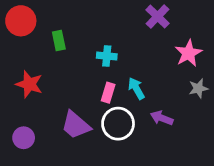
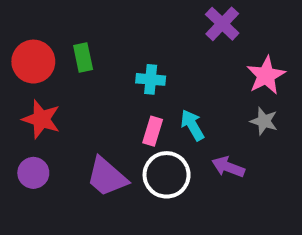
red circle: (21, 21) -> (33, 62), moved
gray star: (198, 88) -> (264, 121), moved, turned 30
purple circle: (24, 138) -> (33, 173), moved

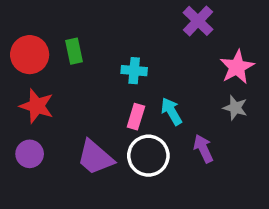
purple arrow: (228, 167) -> (203, 149), turned 44

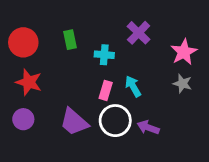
purple cross: (198, 21) -> (139, 33), moved
green rectangle: (74, 51) -> (70, 40), moved
purple arrow: (203, 149) -> (148, 127), moved, turned -45

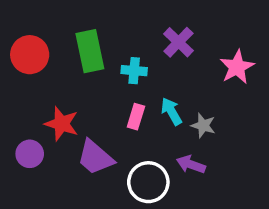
green rectangle: (70, 40) -> (90, 51), size x1.6
red star: (29, 82) -> (62, 124), moved
gray star: (182, 84) -> (203, 125), moved
white circle: (115, 121) -> (148, 182), moved

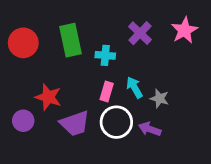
pink star: (237, 67) -> (184, 30), moved
purple trapezoid: (95, 157) -> (75, 123), turned -60
white circle: (148, 182) -> (116, 122), moved

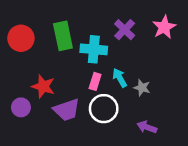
cyan cross: (105, 55) -> (94, 49), size x1.5
purple arrow: (150, 129) -> (147, 127), moved

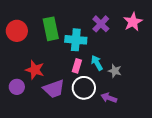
purple arrow: (147, 127) -> (109, 98), moved

